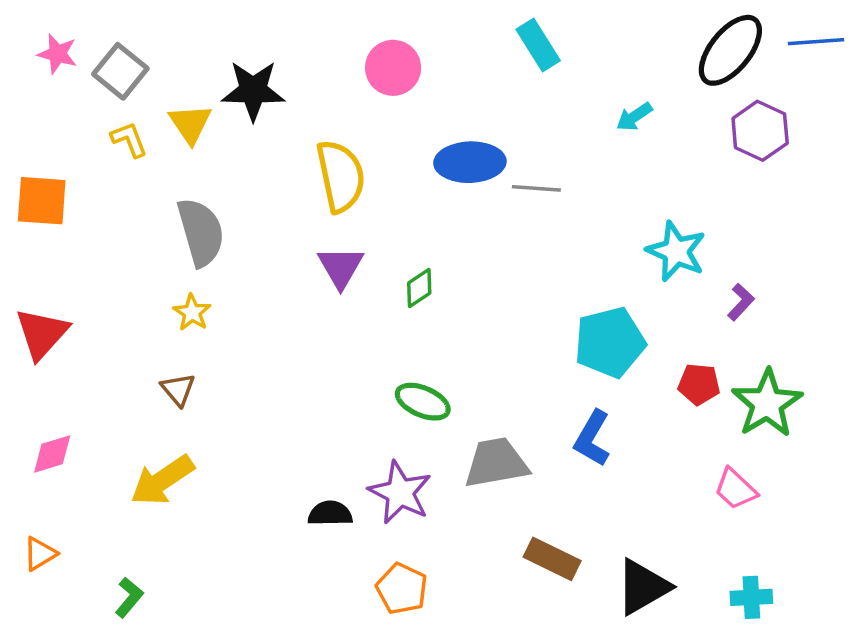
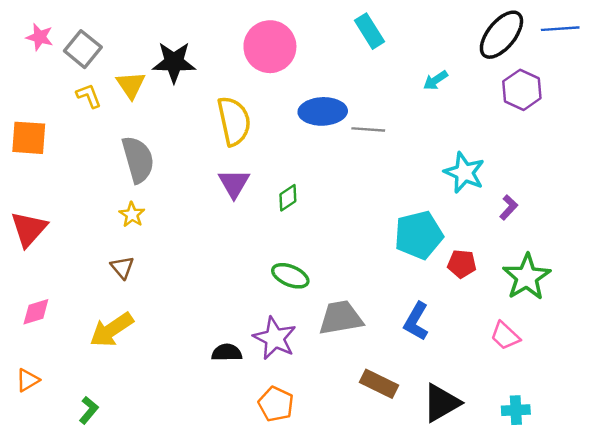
pink circle: (393, 68) -> (270, 47), size x1.4
red pentagon: (699, 384) -> (462, 264), moved
blue L-shape: (592, 438) -> (416, 321), moved

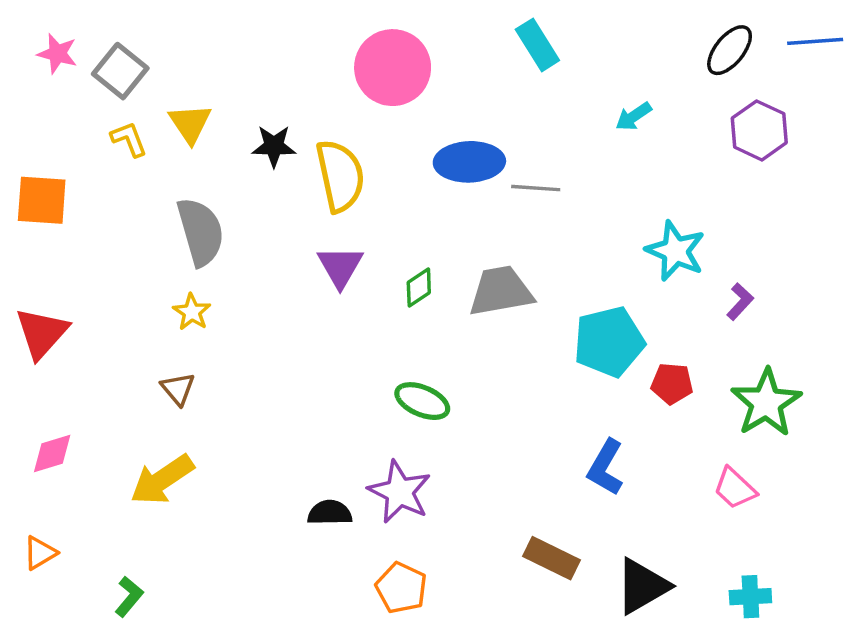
black ellipse: (501, 35) -> (730, 50), size x0.7
black star: (174, 62) -> (274, 146), moved, size x0.7
gray trapezoid: (341, 318) -> (501, 291), moved

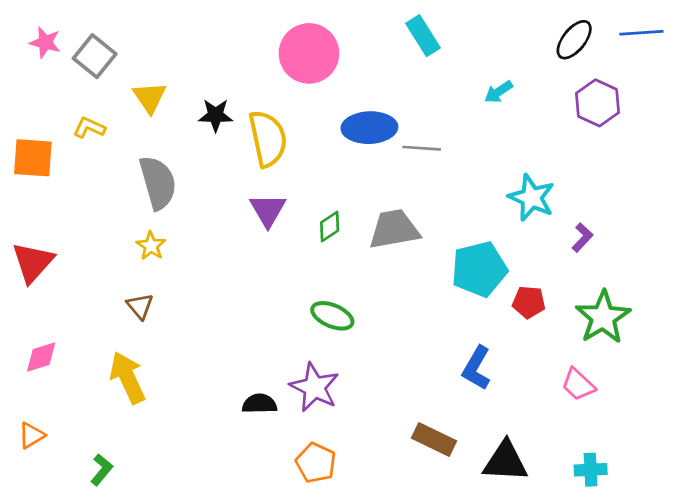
yellow L-shape: (129, 139) -> (89, 128), moved, turned -44
yellow arrow: (162, 480) -> (128, 378), turned 99
black triangle: (642, 586) -> (505, 461), turned 33

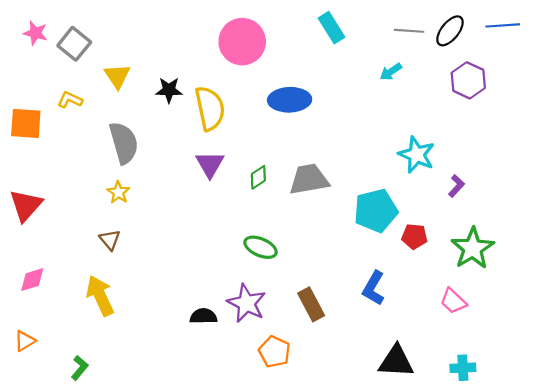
gray line: (422, 148) -> (409, 31), moved
brown rectangle: (434, 439) -> (311, 304), moved, turned 36
orange pentagon: (316, 463) -> (274, 352), moved

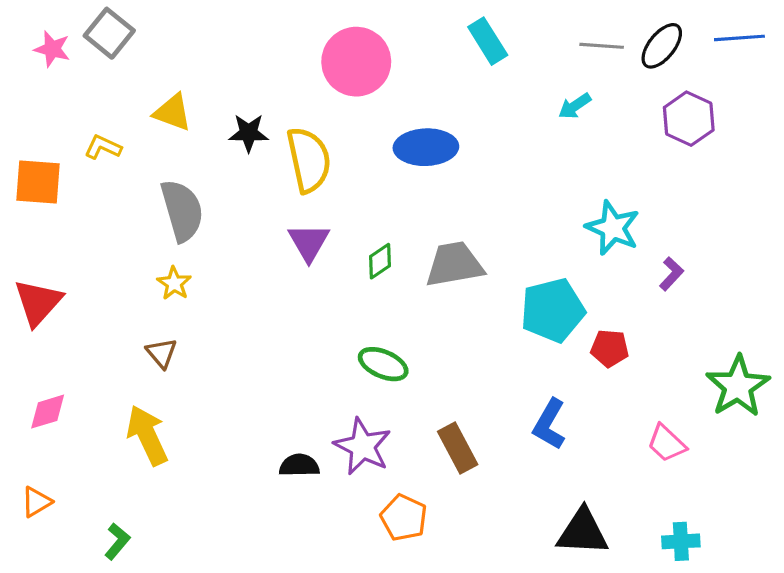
gray square: (74, 44) -> (109, 33), moved
yellow triangle: (117, 76) -> (173, 112), turned -36
green star: (473, 248) -> (738, 386), moved

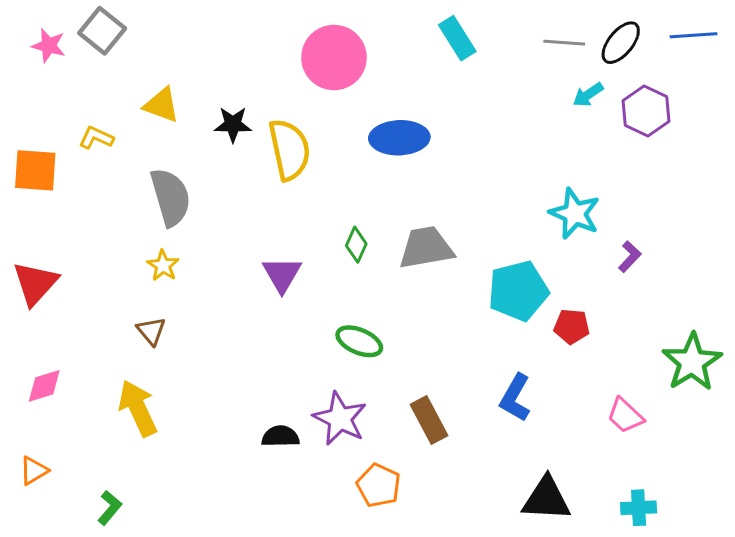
cyan arrow: (575, 106) -> (588, 95), moved
purple triangle: (309, 242) -> (282, 274), moved
green diamond: (380, 261) -> (356, 245), turned -32

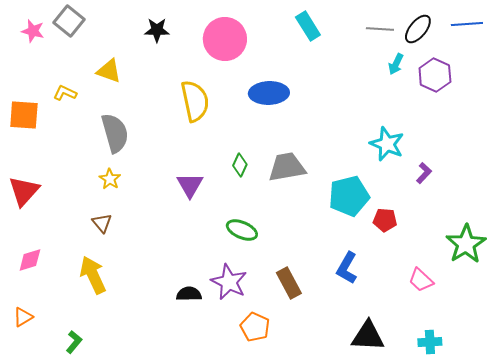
cyan arrow: (588, 95) -> (396, 64), turned -30
black star: (233, 124) -> (157, 30), moved

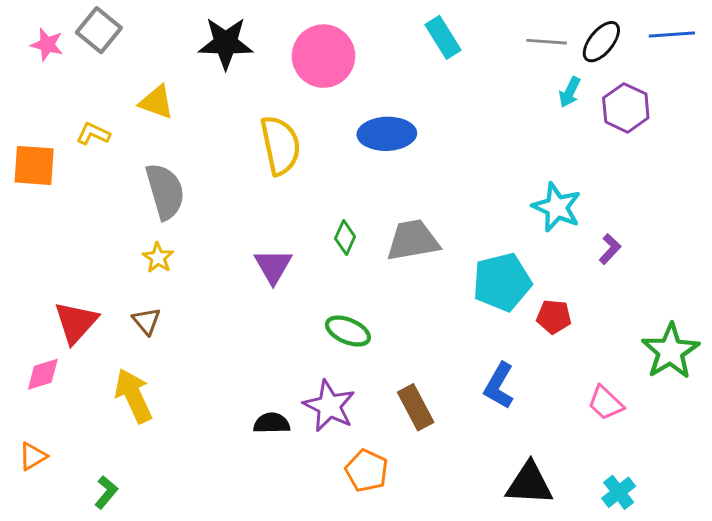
black star: (157, 30) -> (226, 43), size x1.5
red triangle: (24, 191) -> (76, 322), moved
cyan cross: (430, 342) -> (619, 492), turned -35

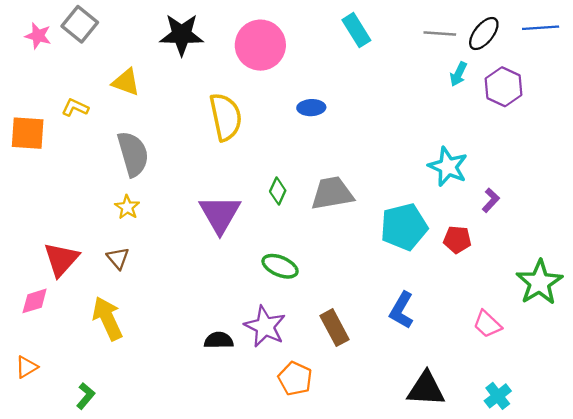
blue ellipse: (387, 134) -> (311, 108), size x0.6
purple triangle: (273, 266) -> (220, 214), size x1.4
red pentagon: (554, 317) -> (457, 240), moved

